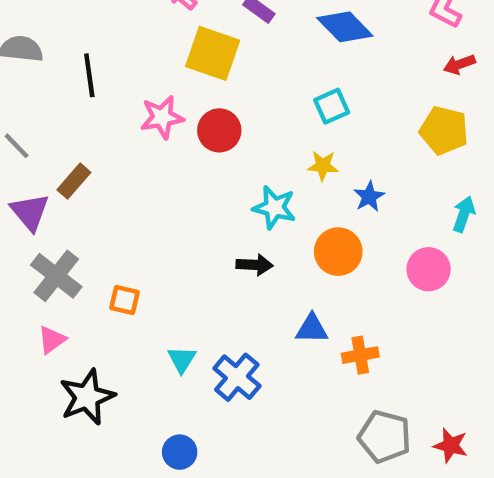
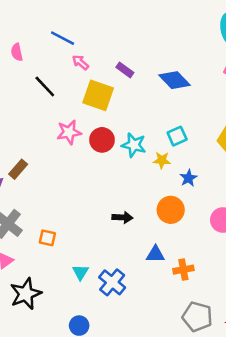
black line: (89, 75) -> (45, 86), moved, turned -35
cyan square: (332, 106) -> (177, 136), moved
cyan star: (274, 208) -> (134, 145), moved

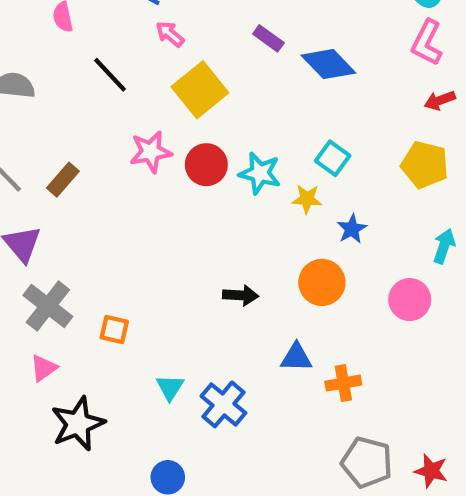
purple rectangle: (125, 70) -> (268, 38), moved
yellow square: (98, 95) -> (200, 90), turned 32
cyan square: (177, 136) -> (333, 158), turned -30
brown rectangle: (18, 169) -> (63, 180), moved

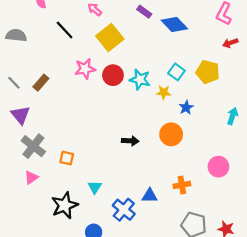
yellow pentagon: (425, 165) -> (208, 72), moved
pink circle: (410, 300) -> (218, 167), moved
blue triangle: (296, 357) -> (150, 196), moved
blue cross: (223, 404) -> (124, 210), moved
black star: (78, 424) -> (65, 205), moved

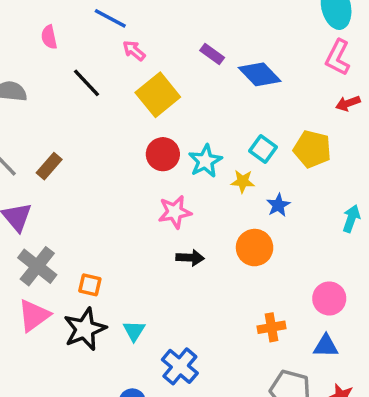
pink star: (85, 69) -> (175, 212), moved
cyan star: (140, 79) -> (205, 161), turned 30
pink triangle: (31, 177) -> (34, 315), size x1.5
blue triangle: (150, 196) -> (326, 346), moved
black star: (65, 205) -> (85, 329), moved

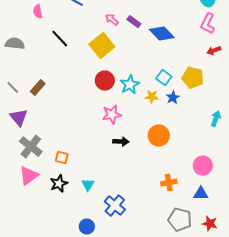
pink arrow: (134, 51) -> (112, 20), moved
blue star: (278, 205) -> (173, 98), moved
black star: (85, 329) -> (59, 184), size x0.7

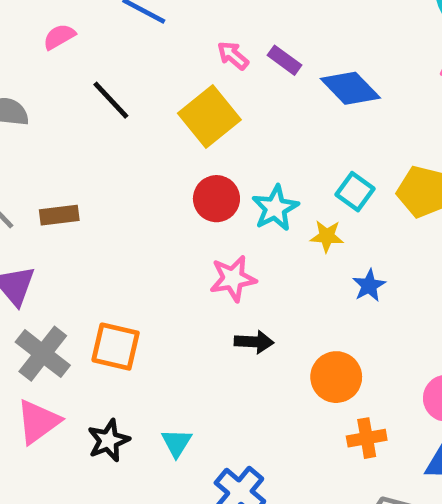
pink semicircle: (38, 12) -> (59, 37), turned 72
brown rectangle: (38, 88) -> (59, 215), turned 42
blue star: (173, 98) -> (369, 286), moved
orange circle: (159, 136) -> (336, 377), moved
orange square: (62, 158) -> (116, 347), moved, size x1.5

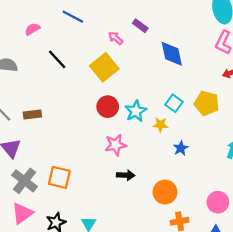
purple rectangle: (285, 60) -> (140, 26), moved
blue diamond: (350, 88) -> (172, 54), turned 32

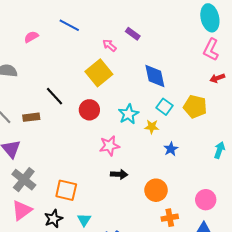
blue diamond: (172, 54) -> (155, 76), moved
black line: (57, 59) -> (55, 96), moved
red circle: (108, 107) -> (89, 110), moved
orange square: (59, 177) -> (66, 190), moved

